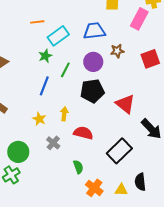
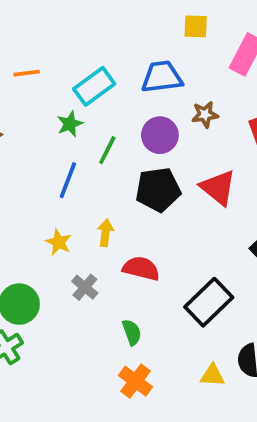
orange line: (37, 22) -> (27, 73), moved
red triangle: (125, 104) -> (218, 188), moved
orange cross: (94, 188) -> (136, 381), moved

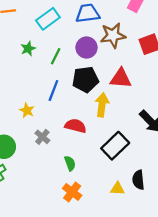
brown star: (205, 114) -> (113, 35), size x1.6
green star: (70, 124) -> (28, 49), moved
blue line: (68, 180) -> (53, 91), moved
red triangle: (218, 188) -> (121, 78), turned -35
yellow arrow: (105, 233) -> (102, 105), moved, size x1.5

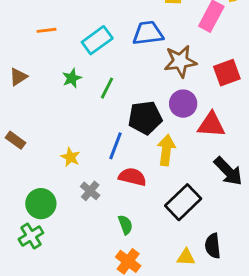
purple circle: (87, 48) -> (183, 104), moved
red triangle: (121, 78) -> (211, 125), moved
blue line: (53, 91) -> (116, 146), moved

